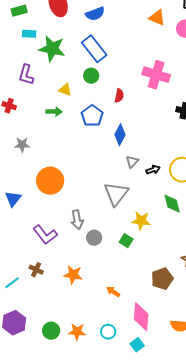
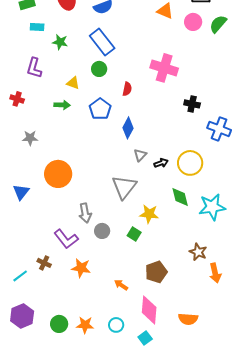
green star: (52, 49) -> (60, 42), size x0.6
purple L-shape: (45, 235) -> (66, 239), moved
brown pentagon: (162, 279) -> (156, 272), moved

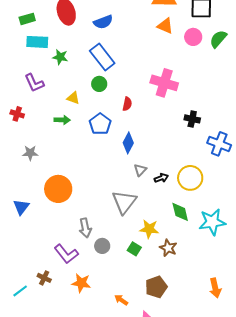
cyan rectangle: (37, 27) -> (37, 42), size x1.5
purple L-shape: (34, 68) -> (34, 83), turned -40
brown star: (198, 252) -> (168, 248), moved

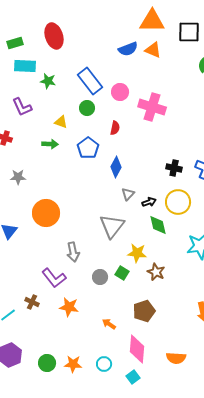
blue semicircle: (103, 22) -> (128, 49), moved
pink circle: (193, 37) -> (120, 92), moved
black cross: (192, 119) -> (174, 168), moved
green diamond: (180, 212) -> (158, 225), moved
gray circle: (102, 246) -> (100, 277), moved

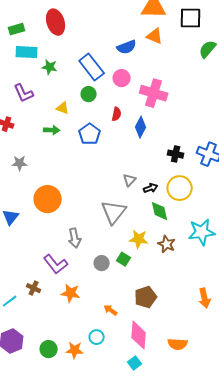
blue semicircle: (128, 49) -> (127, 47), moved
blue diamond: (116, 167) -> (141, 127), moved
brown star: (156, 272) -> (167, 244), moved
cyan circle: (104, 364) -> (97, 337), moved

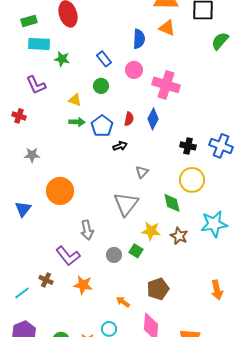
blue semicircle: (127, 47) -> (139, 39), turned -66
blue rectangle: (92, 67) -> (104, 59), size x0.6
red semicircle: (117, 114) -> (129, 119), moved
green arrow: (52, 130) -> (77, 122), moved
black arrow: (151, 188) -> (120, 146), moved

